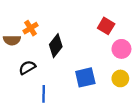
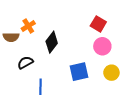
pink circle: (121, 49) -> (102, 46), moved

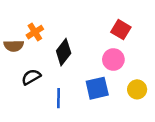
pink circle: (102, 46) -> (113, 60), moved
blue line: (40, 87) -> (59, 98), moved

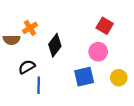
blue line: (59, 98) -> (39, 85), moved

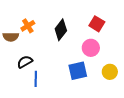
black diamond: (55, 45) -> (61, 30), moved

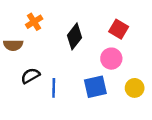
orange cross: (28, 26) -> (34, 22), moved
blue line: (36, 79) -> (54, 88), moved

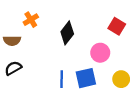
red square: (119, 29) -> (117, 26), moved
black semicircle: (30, 76) -> (13, 68), moved
blue line: (54, 88) -> (62, 79), moved

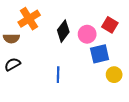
orange cross: (31, 20) -> (29, 19), size x1.5
pink circle: (100, 53) -> (87, 34), moved
blue square: (86, 78) -> (100, 54), moved

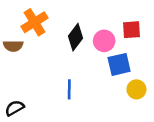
red square: (110, 25) -> (131, 30), turned -35
black semicircle: (12, 64) -> (15, 108), moved

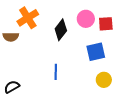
pink circle: (104, 41) -> (86, 19), moved
yellow circle: (136, 89) -> (104, 80), moved

